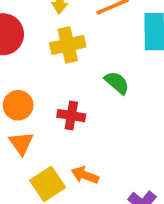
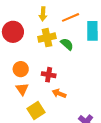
green semicircle: (117, 83) -> (67, 44), moved
orange arrow: (85, 175) -> (59, 94), moved

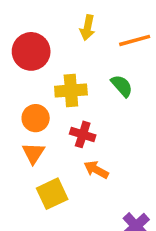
yellow cross: (47, 38) -> (71, 91), moved

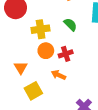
orange circle: (36, 118) -> (46, 51), moved
red cross: (83, 134) -> (66, 54), moved, turned -32

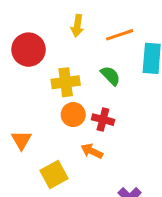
red cross: (66, 54) -> (103, 120), turned 32
orange triangle: (21, 68) -> (21, 140), moved

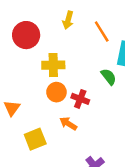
orange line: (120, 35) -> (102, 32), turned 70
green semicircle: (110, 76) -> (109, 77), moved

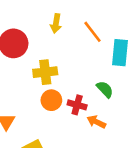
green semicircle: (109, 77) -> (105, 89), moved
orange arrow: (68, 124) -> (96, 122), moved

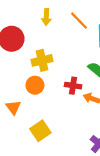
orange circle: (51, 100) -> (35, 85), moved

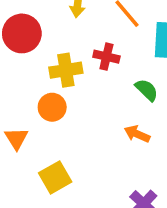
red cross: (73, 86) -> (106, 57), moved

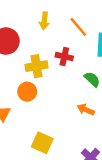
yellow square: (55, 177) -> (42, 143), moved, turned -35

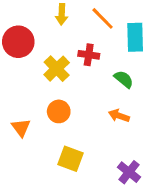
yellow cross: (36, 66) -> (57, 69), turned -30
orange circle: (27, 92) -> (59, 111), moved

